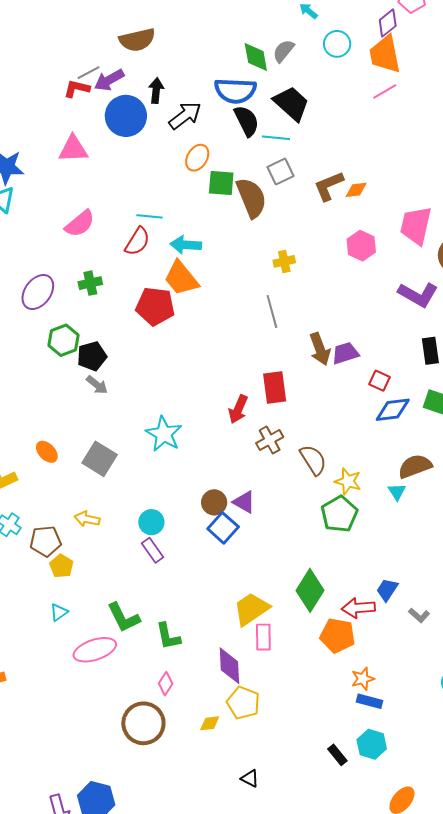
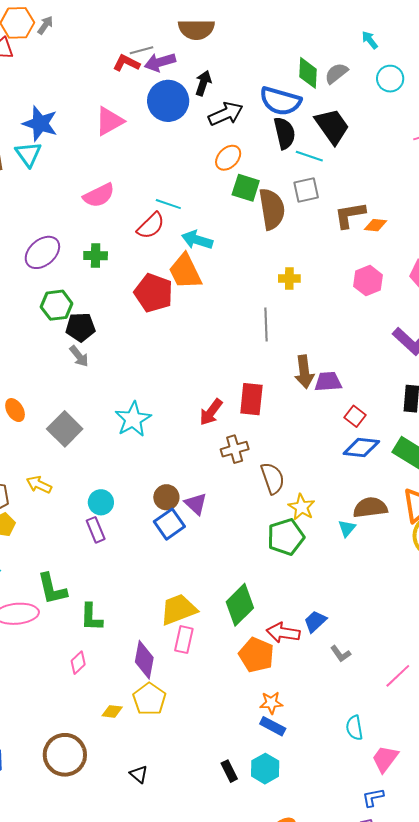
pink triangle: (73, 149) -> (109, 121), turned -40
brown circle: (143, 723) -> (65, 755), moved

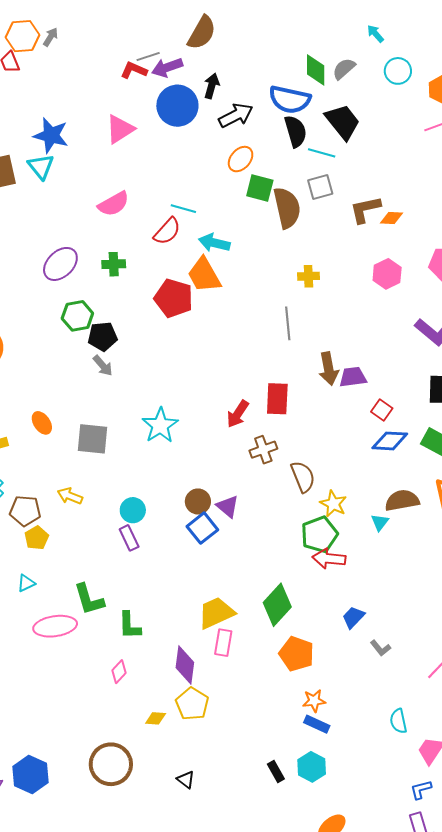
brown semicircle: (196, 29) -> (202, 33), turned -57
gray square: (65, 429) -> (93, 439), turned -36
red arrow: (283, 633) -> (329, 559), moved

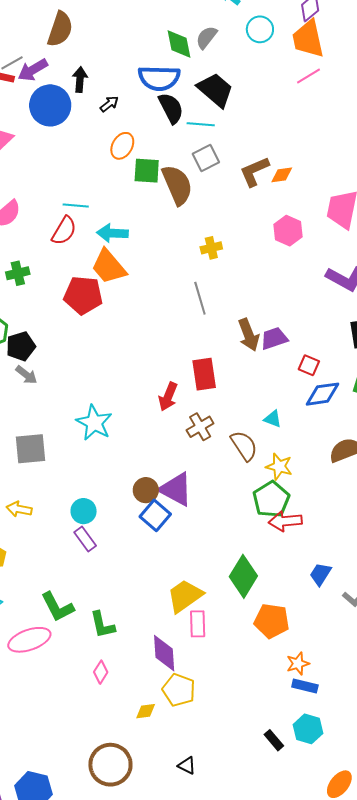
black arrow: (236, 115) -> (109, 104), size x0.6
purple triangle: (228, 506) -> (176, 489), size x1.5
cyan triangle: (380, 522) -> (273, 419), moved, turned -36

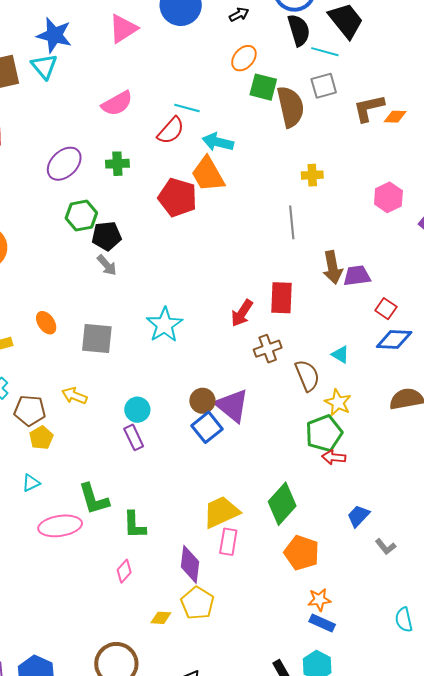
pink hexagon: (288, 231) -> (388, 197), moved
red arrow: (285, 521) -> (334, 457), size x0.7

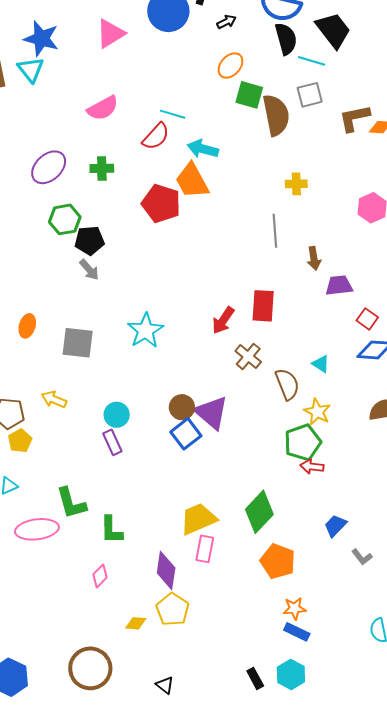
brown arrow: (333, 267) -> (314, 258), moved, size x0.7
orange ellipse: (46, 323) -> (27, 326), turned 50
brown cross: (268, 349) -> (248, 356), turned -32

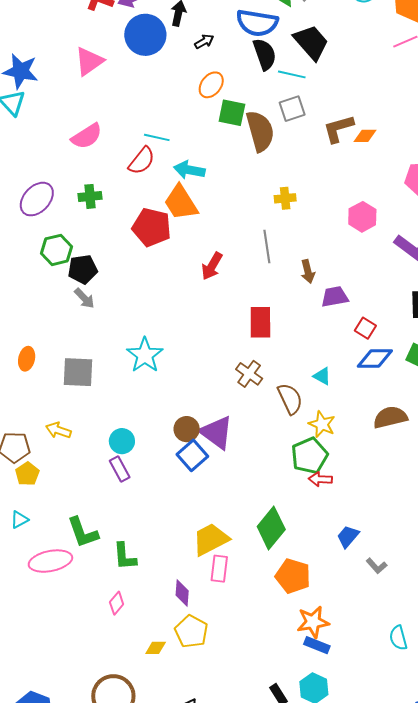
red arrow: (223, 320) -> (212, 266), moved
purple diamond: (166, 570) -> (182, 593), size x0.7
orange star: (295, 608) -> (313, 622), size x1.4

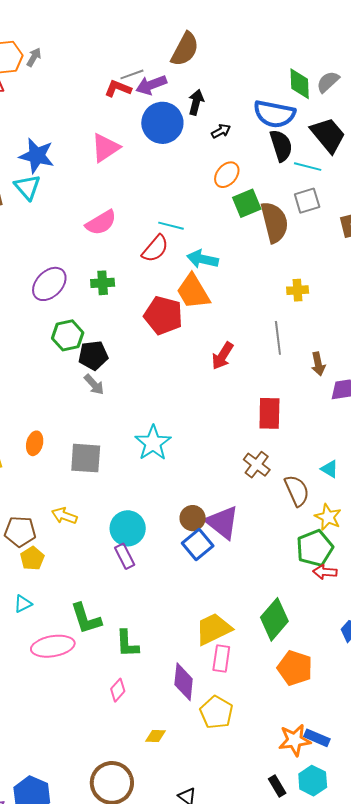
green square: (232, 113) -> (247, 203), turned -36
cyan circle: (122, 441) -> (128, 528), size x1.4
purple diamond: (182, 593) -> (184, 682), size x1.4
orange star: (313, 622) -> (295, 740), moved
yellow pentagon: (191, 631) -> (216, 712), moved

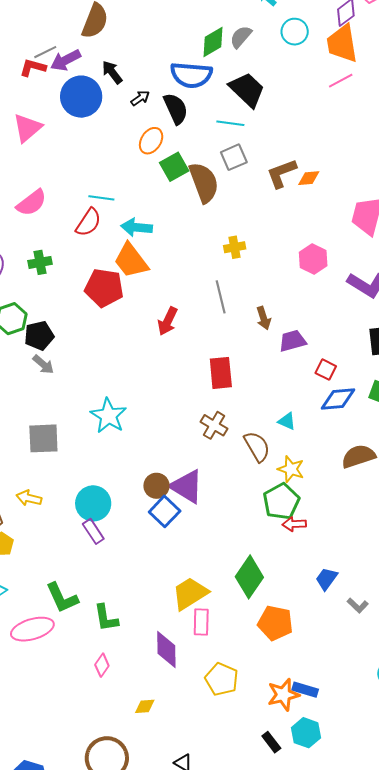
green diamond: (300, 84) -> (213, 42), turned 68
black arrow: (196, 102) -> (112, 72), turned -45
black semicircle: (281, 146) -> (176, 109), moved
yellow pentagon: (216, 712) -> (222, 679), moved

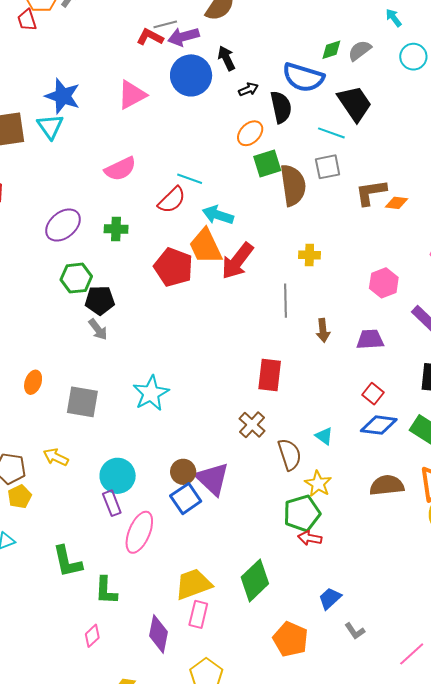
green diamond: (213, 42) -> (331, 50), size x0.7
red arrow: (168, 321) -> (237, 261), moved, size x1.4
purple trapezoid: (293, 341) -> (370, 339), moved
orange pentagon: (275, 623) -> (290, 639), moved
pink ellipse: (32, 629) -> (139, 532), moved, turned -63

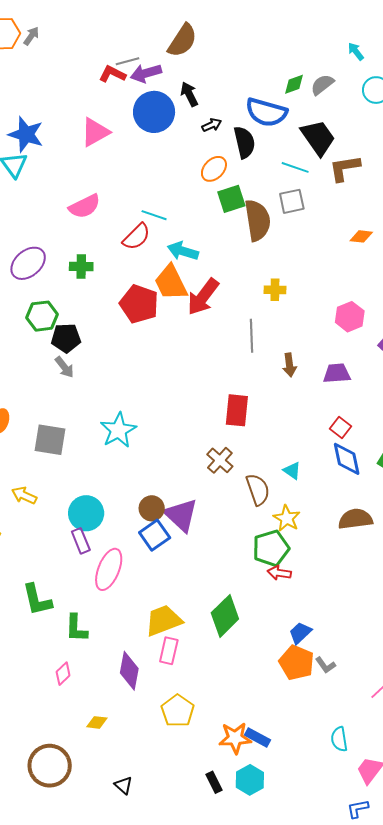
brown L-shape: (371, 192) -> (345, 168), moved
blue diamond: (379, 425) -> (347, 459), turned 72
orange pentagon: (290, 639) -> (297, 663), moved

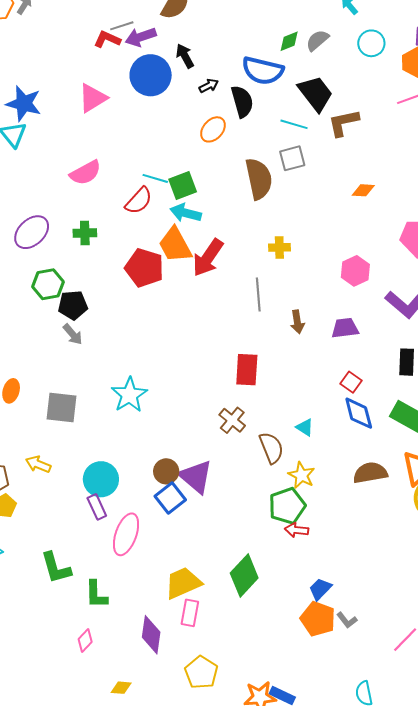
green square: (231, 199) -> (183, 185), moved

